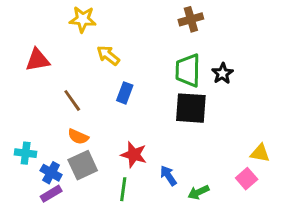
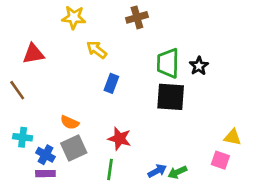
brown cross: (191, 19) -> (137, 17), moved
brown line: (72, 100) -> (17, 90), moved
blue arrow: (168, 176) -> (157, 171), moved, turned 96
pink square: (247, 179) -> (220, 160), turned -30
purple rectangle: (51, 194) -> (45, 174), turned 30

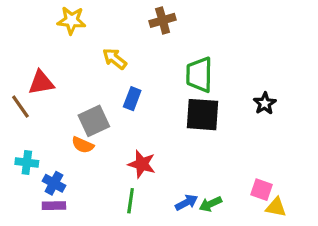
yellow star: (74, 17) -> (72, 20), moved
red triangle: (33, 54) -> (41, 83), moved
black star: (199, 66) -> (265, 103), moved
yellow triangle: (233, 137) -> (276, 207), moved
gray square: (74, 148) -> (94, 121), moved

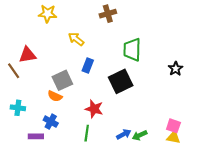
black square: (202, 115) -> (121, 81), moved, turned -30
blue cross: (54, 183) -> (51, 122), moved
yellow triangle: (276, 207) -> (173, 137), moved

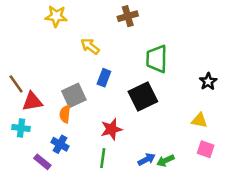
red triangle: (27, 55) -> (32, 102), moved
orange semicircle: (55, 96) -> (65, 114), turned 72
red star: (94, 109) -> (111, 129), turned -30
purple rectangle: (36, 136) -> (42, 162), turned 40
yellow triangle: (173, 137) -> (199, 120), moved

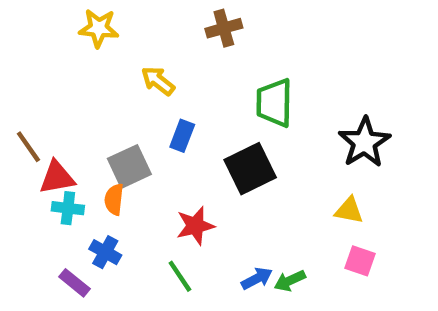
black star: (208, 81) -> (364, 142), size x1.6
cyan cross: (21, 128) -> (68, 208), moved
green line: (103, 158) -> (180, 276), turned -42

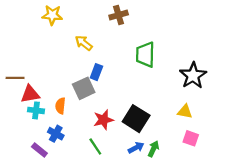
brown line: (28, 147) -> (15, 78), turned -54
gray square: (129, 166) -> (84, 88), moved
black square: (250, 169) -> (136, 119), moved, turned -32
green arrow: (290, 281) -> (153, 149), turned 140

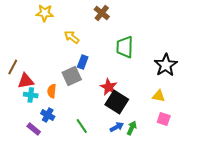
brown cross: (119, 15) -> (102, 13), turned -35
brown line: (15, 78) -> (13, 67), turned -63
red star: (103, 120) -> (109, 87), moved, turned -30

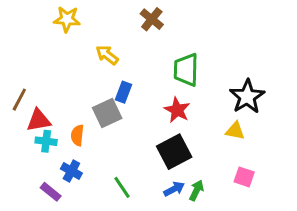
red star: (109, 87) -> (177, 110), moved
yellow triangle: (159, 96) -> (235, 131), moved
black square: (117, 102) -> (174, 152), turned 30

